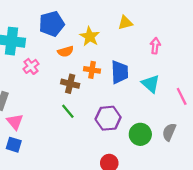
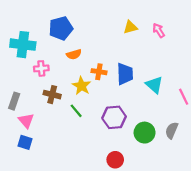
yellow star: (90, 37) -> (81, 86), moved
pink arrow: (155, 46) -> (159, 30), moved, turned -40
pink cross: (31, 66) -> (41, 68), turned 32
brown cross: (70, 84) -> (52, 95), moved

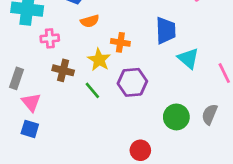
blue trapezoid: (125, 74) -> (166, 30), moved
purple hexagon: (114, 117) -> (132, 82), moved

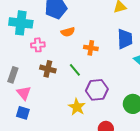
yellow star: (99, 60) -> (77, 107), moved
purple hexagon: (132, 82) -> (97, 90), moved
green line: (92, 90) -> (75, 70), moved

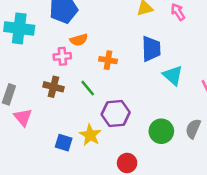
pink cross: (38, 45) -> (62, 56), moved
blue square: (23, 113) -> (64, 143), moved

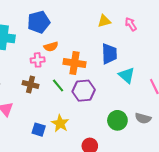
orange cross: (108, 60) -> (74, 63), size x1.5
purple hexagon: (116, 113) -> (84, 91), moved
gray semicircle: (193, 129) -> (143, 118), turned -98

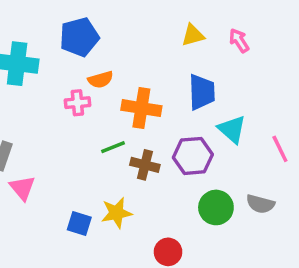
brown cross: (30, 85) -> (145, 165), moved
green line: (58, 86) -> (113, 147), turned -72
purple hexagon: (84, 91) -> (193, 156), moved
yellow star: (60, 123) -> (117, 213), turned 30

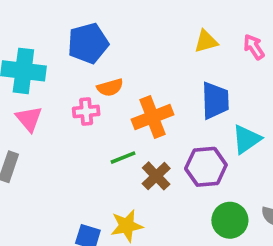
orange cross: (141, 108) -> (152, 117), turned -30
cyan triangle: (232, 129) -> (246, 139), turned 44
brown cross: (145, 165) -> (156, 176), turned 32
pink triangle: (22, 188) -> (29, 119), moved

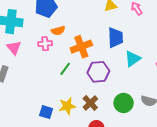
green line: (123, 158) -> (65, 69), turned -32
purple hexagon: (206, 167) -> (98, 72), moved
brown cross: (156, 176) -> (90, 103), moved

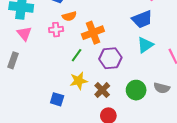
blue trapezoid: (115, 38) -> (142, 19), moved, turned 70
yellow star: (67, 106) -> (79, 81), moved

